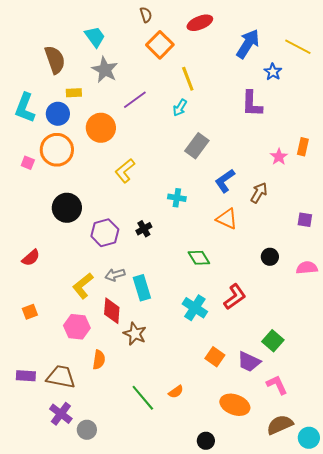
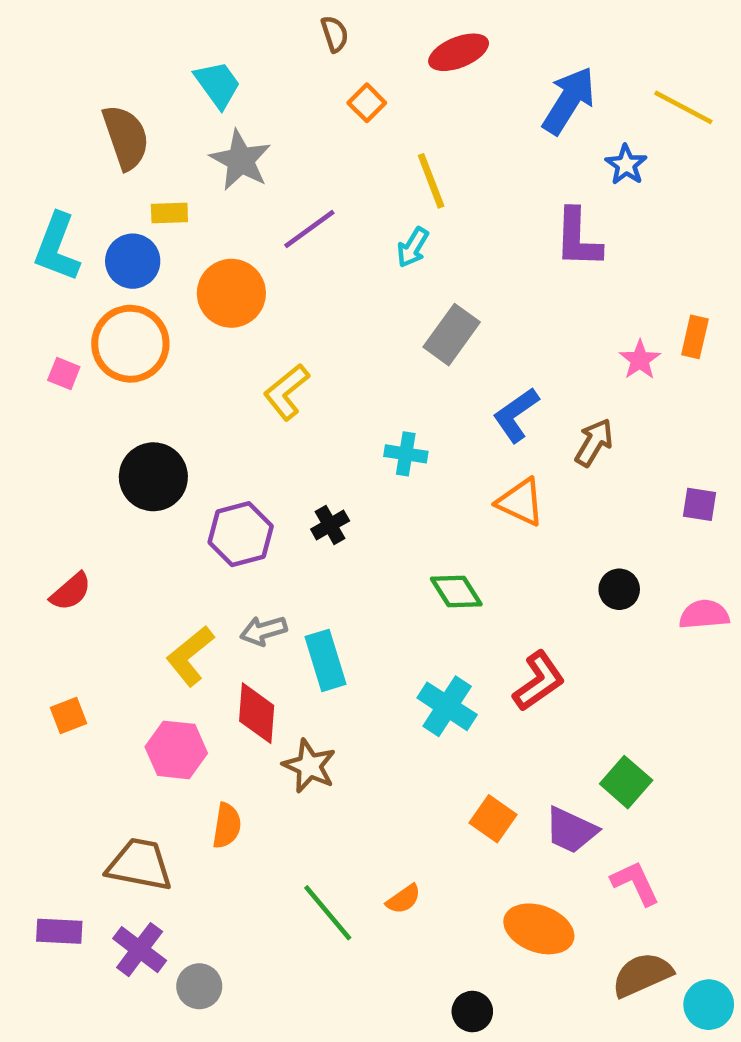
orange square: (160, 45) -> (367, 103), size x0.6
purple rectangle: (26, 376) -> (59, 931), moved

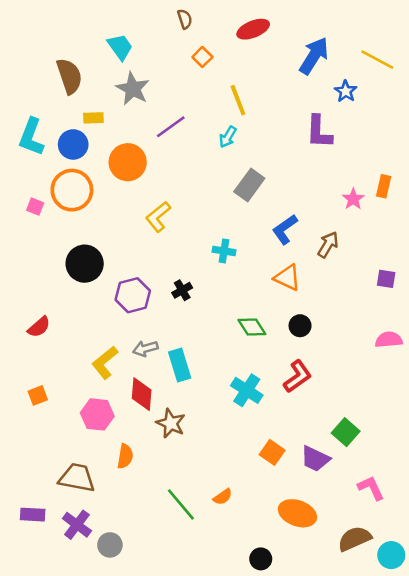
black circle: (619, 589) -> (300, 326), moved
pink L-shape: (635, 883) -> (371, 488), moved

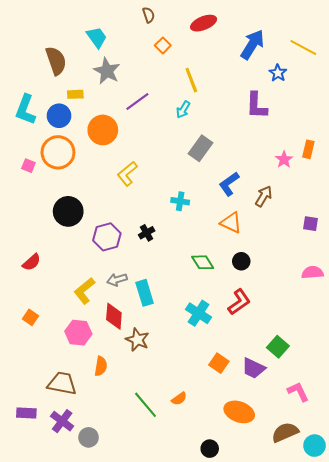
orange square: (38, 395) -> (31, 317), turned -35

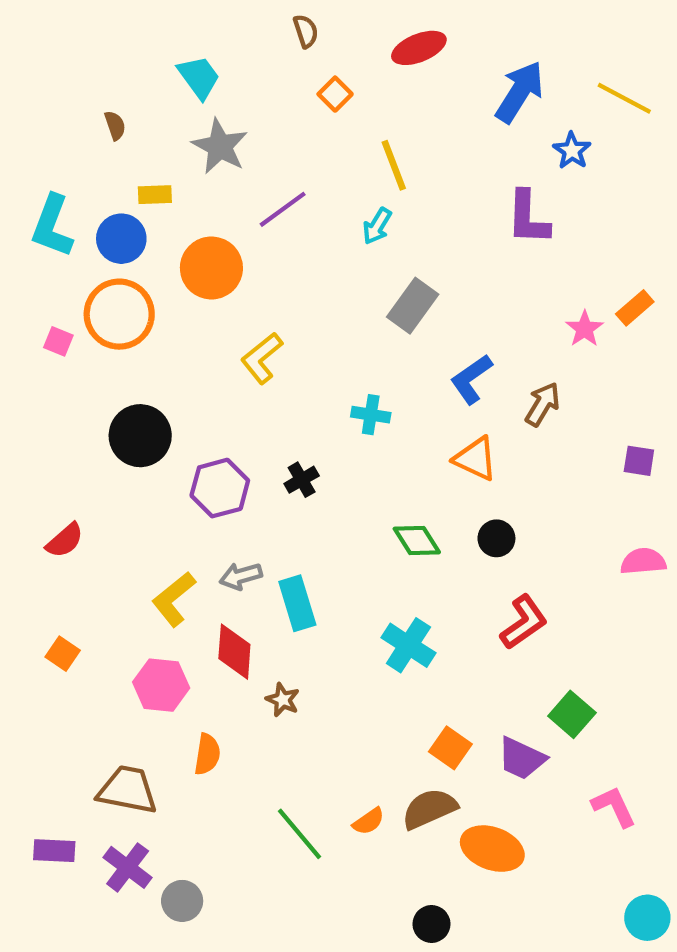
brown semicircle: (56, 61) -> (115, 125), size x0.5
orange rectangle: (308, 149) -> (635, 308), turned 36
red L-shape: (239, 302) -> (524, 622), moved
brown star: (137, 340) -> (283, 700), size x0.7
brown semicircle: (285, 432) -> (429, 809), moved

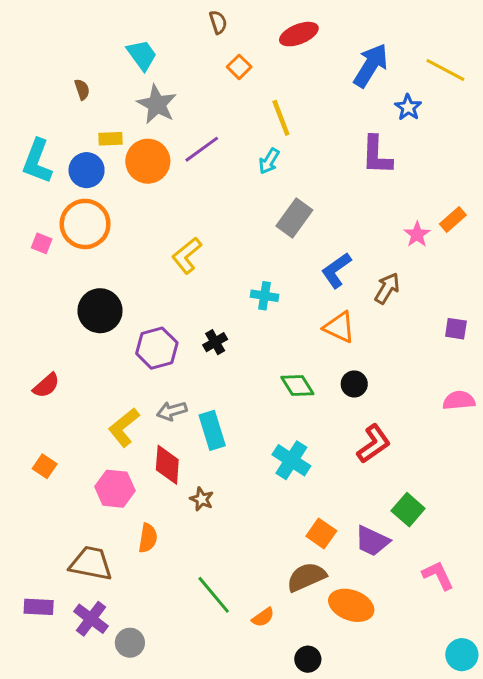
orange circle: (211, 268) -> (148, 161), moved
orange semicircle: (369, 821) -> (263, 617), moved

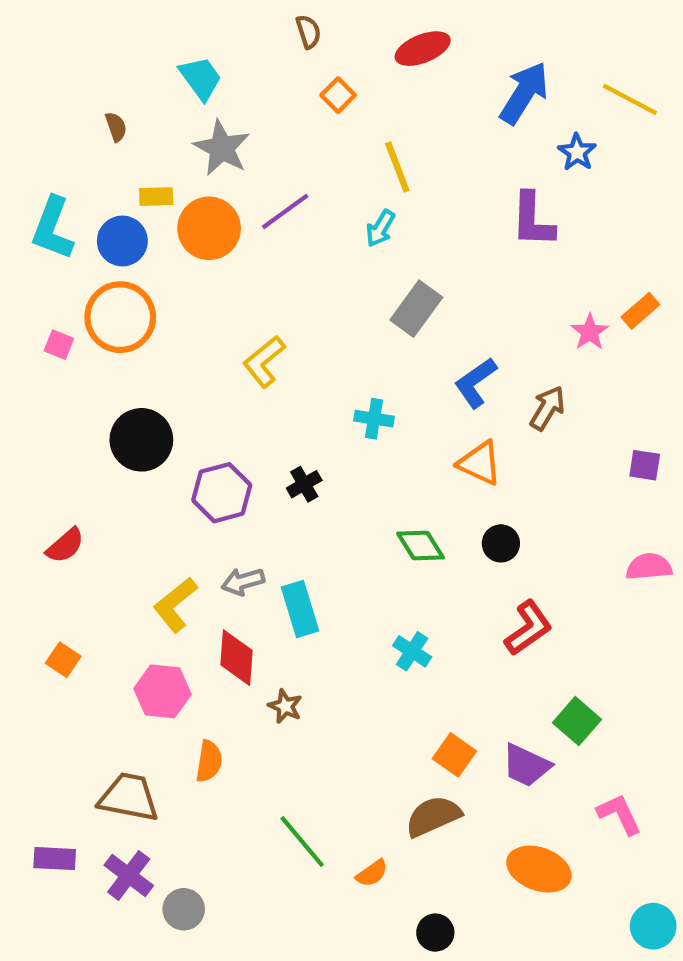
cyan cross: (291, 460) -> (412, 651), size x0.7
orange ellipse: (351, 605) -> (539, 869), moved

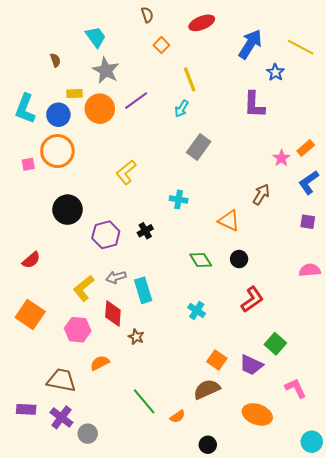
pink square: (59, 345) -> (28, 164), turned -32
blue L-shape: (476, 383) -> (309, 182), moved
orange square: (63, 660) -> (30, 315), size x1.8
orange semicircle: (209, 761) -> (100, 363), turned -126

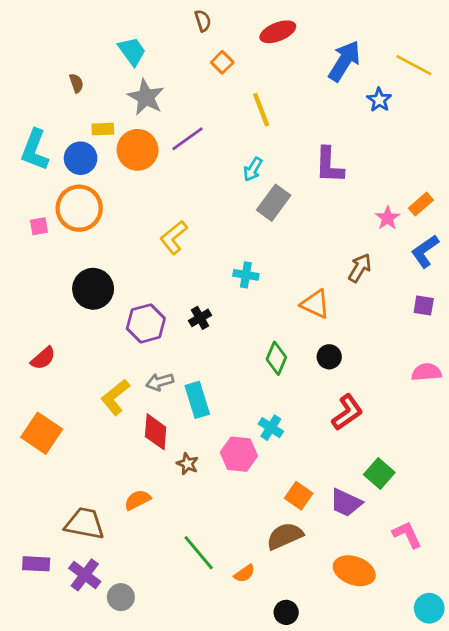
purple L-shape: (254, 105) -> (329, 165), moved
cyan arrow: (182, 109) -> (253, 169), moved
green diamond: (201, 260) -> (276, 358), turned 55
pink hexagon: (78, 330) -> (239, 454), moved

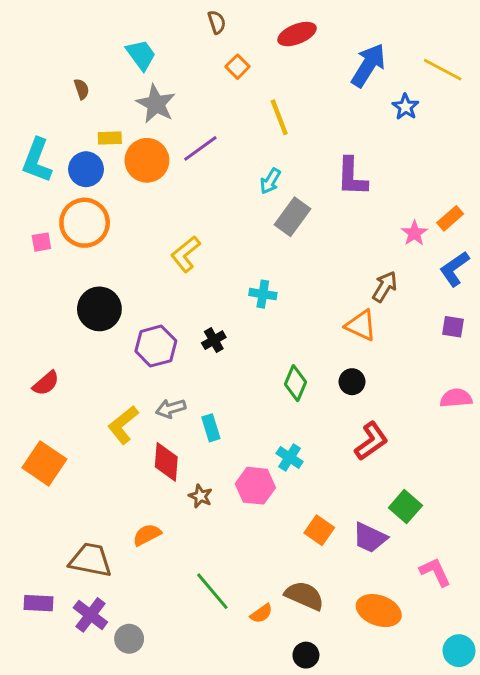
orange triangle: (315, 304) -> (361, 325), moved
cyan rectangle: (197, 400) -> (211, 428), size x0.7
brown semicircle: (285, 536) -> (304, 596), moved, turned 48

